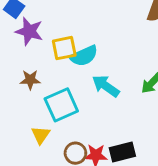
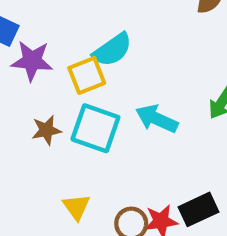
cyan semicircle: (84, 56) -> (112, 50), moved
cyan square: (61, 105) -> (95, 128), moved, turned -36

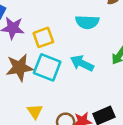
cyan semicircle: (112, 50) -> (87, 22), moved, turned 35
brown star: (46, 130) -> (19, 68), size x1.6

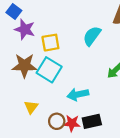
cyan semicircle: (87, 22) -> (92, 36), turned 114
cyan arrow: (82, 63) -> (78, 94), moved, turned -48

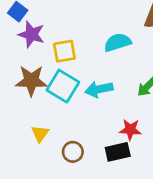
cyan semicircle: (92, 36) -> (117, 42), turned 36
cyan arrow: (78, 94) -> (99, 89), moved
red star: (72, 123) -> (130, 130), moved

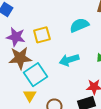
purple star: (32, 34) -> (16, 37), moved
cyan square: (63, 86) -> (36, 75), moved, turned 30

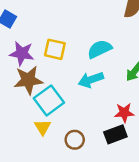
cyan semicircle: (79, 25) -> (100, 49), moved
yellow square: (42, 35) -> (55, 49), turned 30

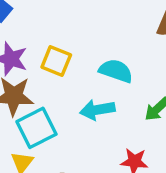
cyan semicircle: (100, 49) -> (116, 71), turned 35

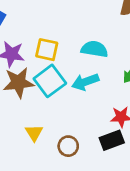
cyan square: (36, 128) -> (50, 81), moved

